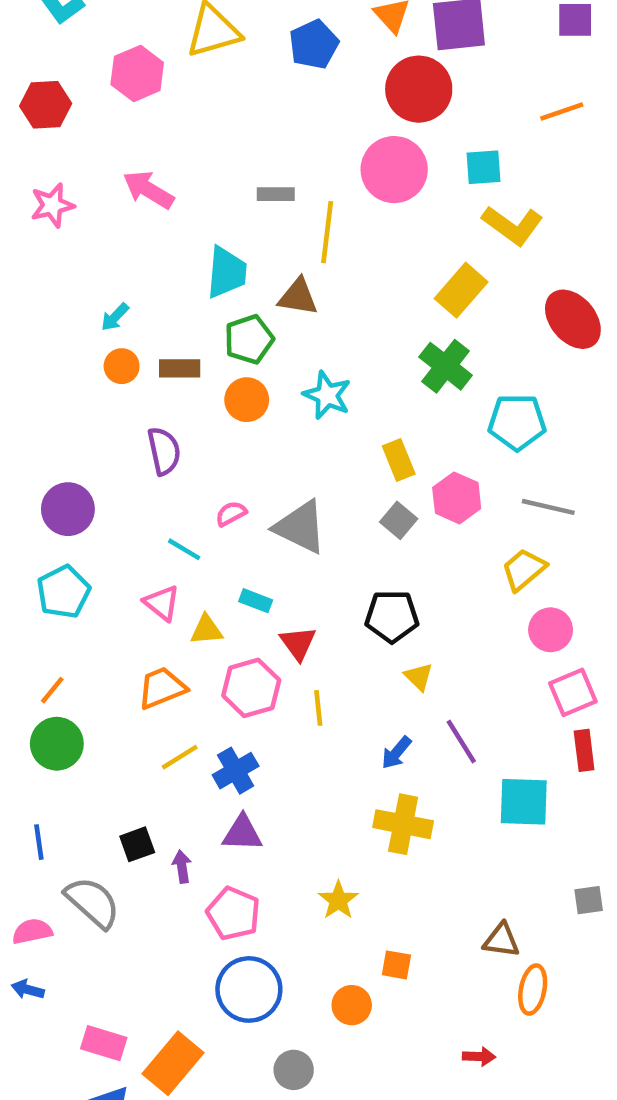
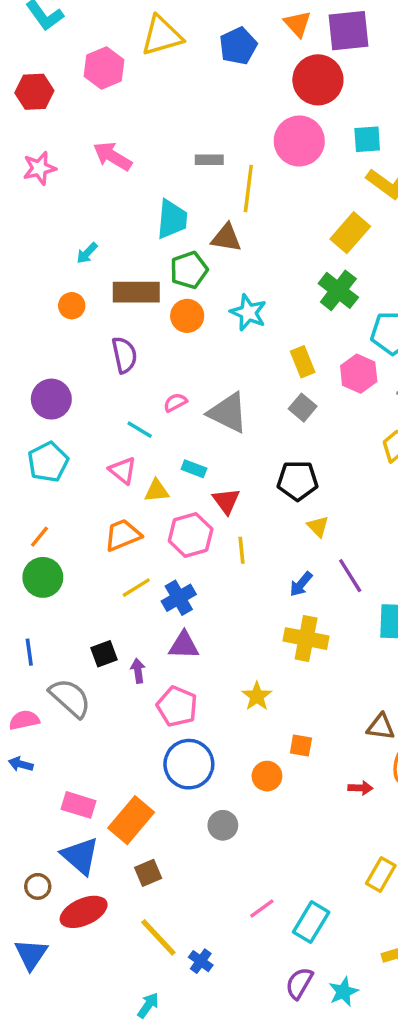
orange circle: (122, 366) -> (72, 306), moved
brown rectangle: (180, 368) -> (136, 292), size x1.5
pink hexagon: (457, 498) -> (359, 374), moved
red arrow: (479, 1057) -> (360, 788), moved

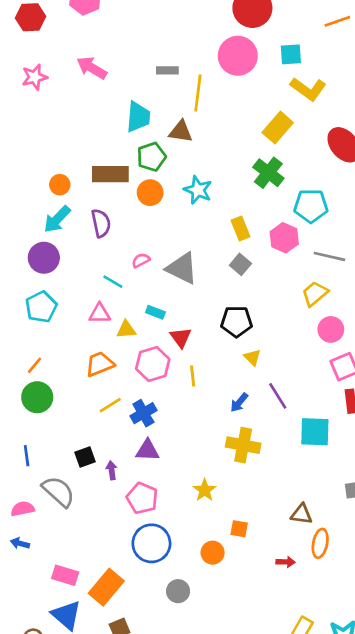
cyan arrow: (87, 253) -> (57, 219), moved, size x1.6
pink triangle: (123, 470) -> (100, 314), turned -40

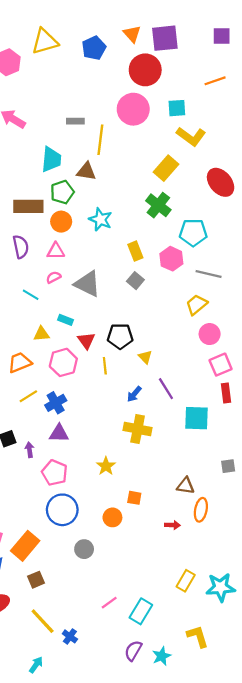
pink triangle: (100, 314) -> (56, 251), moved
black pentagon: (236, 321) -> (120, 336), moved
yellow line: (193, 376) -> (105, 366), moved

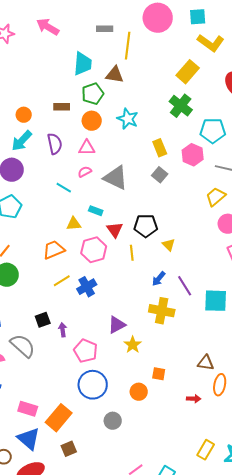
brown rectangle: (28, 206) -> (62, 107), size x0.6
purple line: (166, 389) -> (185, 286), moved
purple triangle: (59, 433) -> (117, 325), moved, turned -30

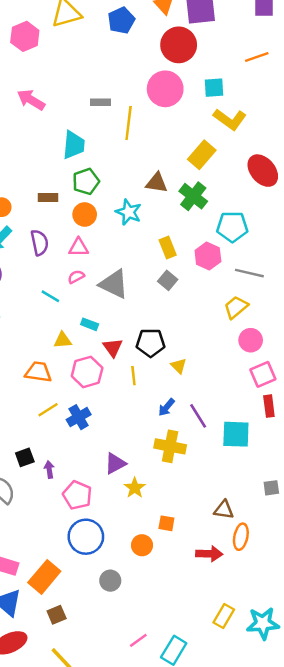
brown triangle: (115, 75) -> (157, 183), moved
orange trapezoid: (54, 250) -> (38, 372), turned 30
red arrow: (194, 399) -> (209, 554), size x1.5

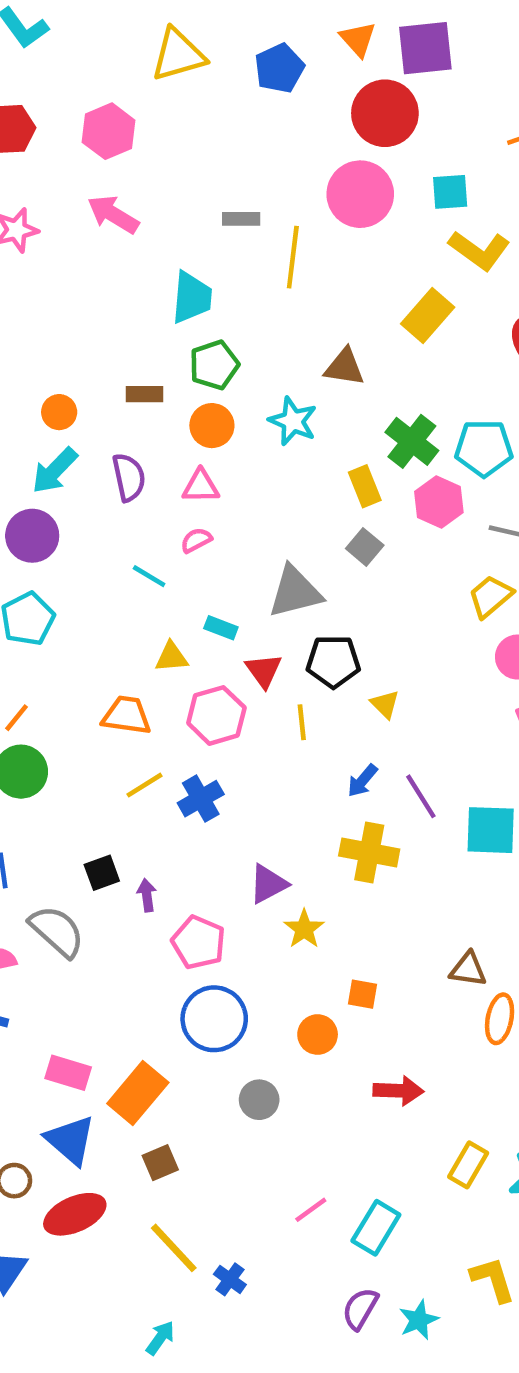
pink hexagon: (25, 36) -> (109, 131), moved
green cross: (193, 196) -> (412, 441), moved
gray triangle: (114, 284) -> (295, 592), moved, turned -40
red arrow: (209, 554) -> (398, 1091), moved

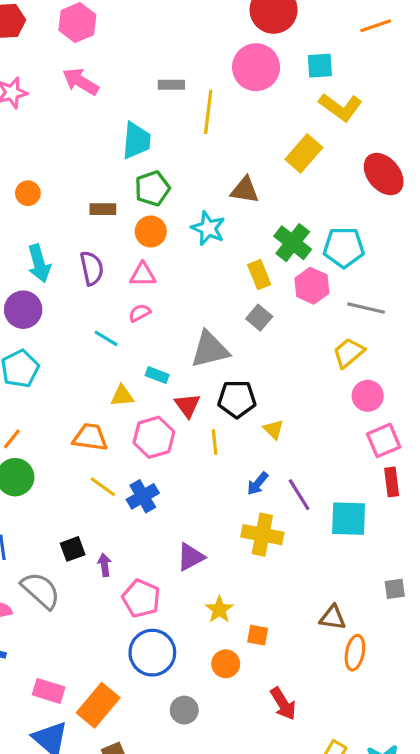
orange circle: (59, 412) -> (28, 193), moved
cyan arrow: (55, 471) -> (39, 263), turned -60
yellow line: (145, 785) -> (103, 487), turned 68
yellow star: (304, 929) -> (219, 610), moved
red arrow: (398, 1091) -> (283, 704), turned 56

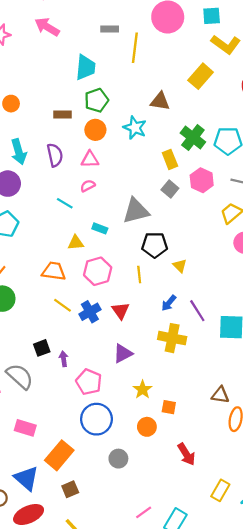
pink hexagon: (312, 286) -> (202, 180), moved
red triangle: (187, 405) -> (121, 311), moved
pink rectangle: (49, 691) -> (25, 428), moved

